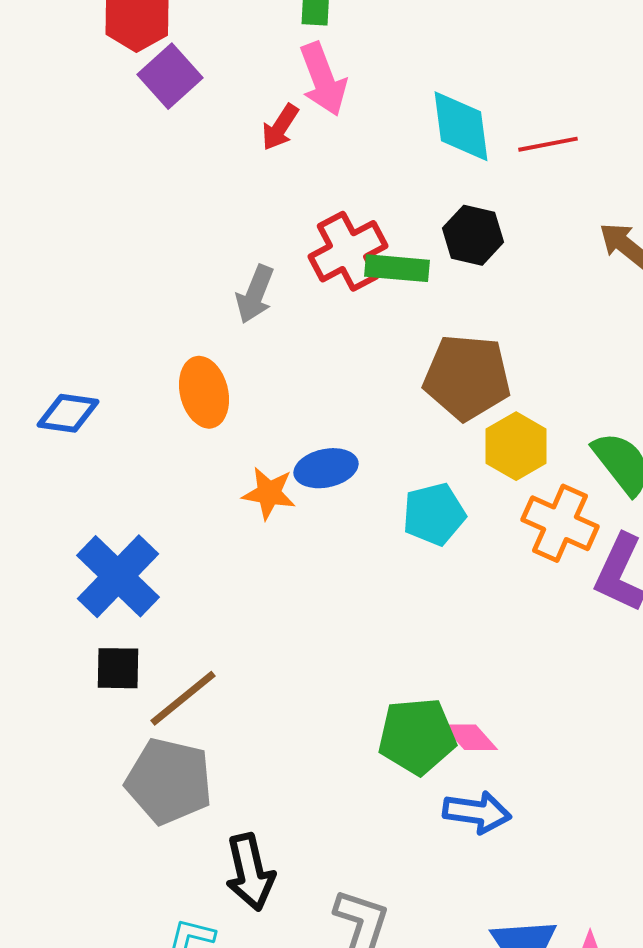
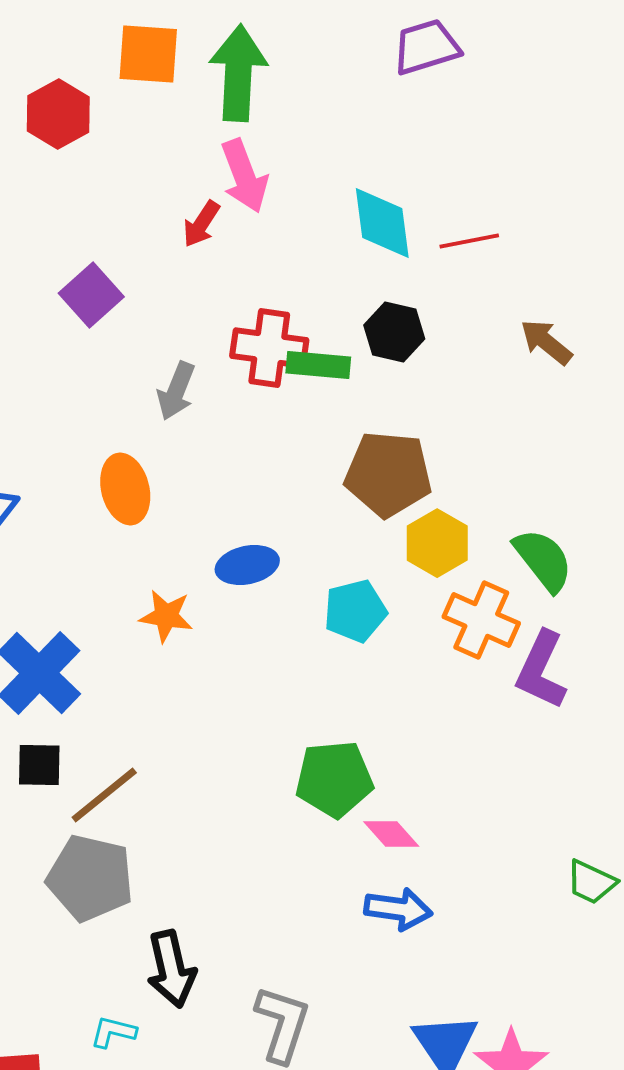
purple square: (170, 76) -> (91, 295), moved
red cross: (348, 251) -> (269, 348), turned 36
orange star: (269, 493) -> (166, 616), moved
green pentagon: (417, 736) -> (334, 779), moved

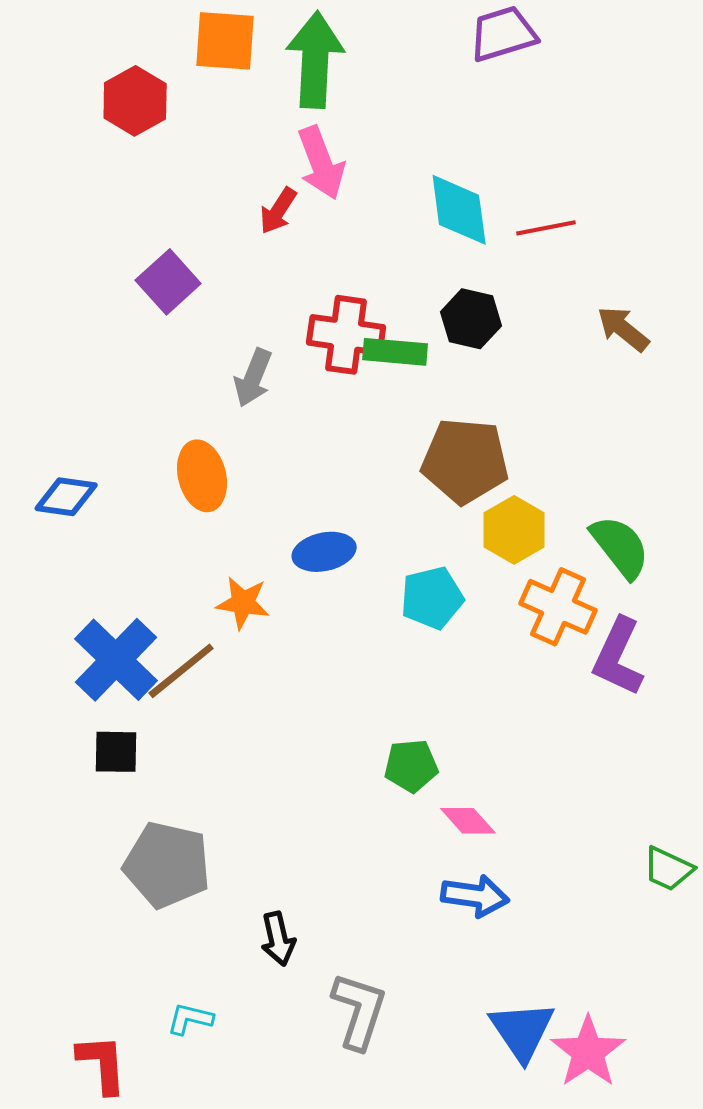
green pentagon: (334, 779) -> (411, 766), size x0.7
brown line: (104, 795) -> (181, 671), moved
black arrow: (171, 969) -> (278, 939), moved, size x0.7

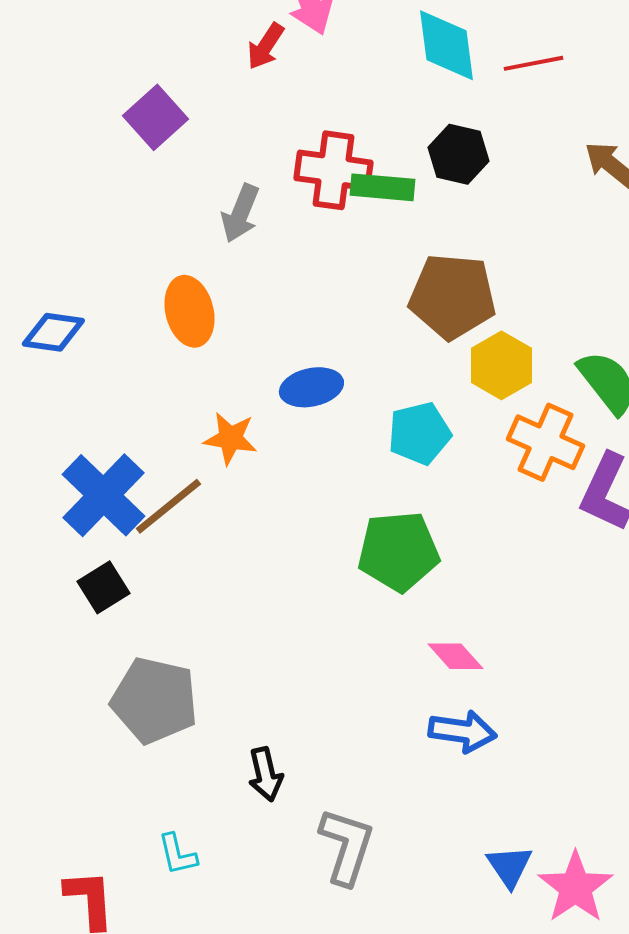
black square: (116, 752) -> (103, 587), turned -33
green pentagon: (411, 766) -> (398, 551), moved, size x1.5
cyan L-shape: (190, 1019) -> (177, 854), turned -117
blue triangle: (522, 1031) -> (509, 866), size x0.7

